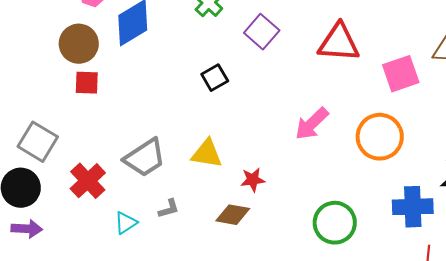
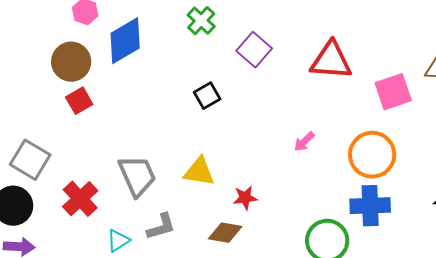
red square: (87, 83) -> (79, 101), turned -32
pink arrow: (312, 124) -> (304, 142), size x0.6
gray trapezoid: (145, 158) -> (137, 176), turned -81
blue cross: (413, 207) -> (370, 206), moved
gray L-shape: (169, 209) -> (161, 227), size x1.4

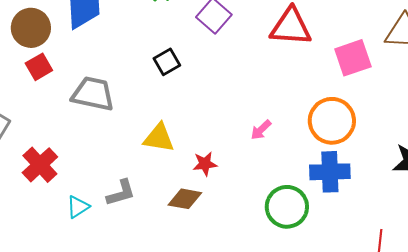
pink arrow: (304, 142) -> (261, 130), moved
gray trapezoid: (137, 176) -> (93, 94), moved, turned -54

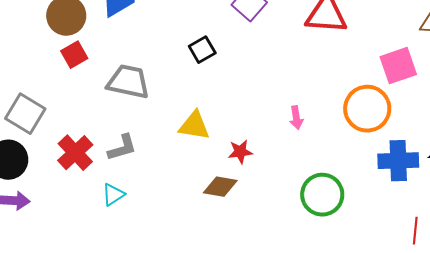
pink square: (353, 58) -> (398, 66), moved
pink arrow: (261, 130) -> (296, 118), turned -55
blue cross: (330, 172) -> (398, 161), moved
gray L-shape: (121, 193) -> (122, 148), moved

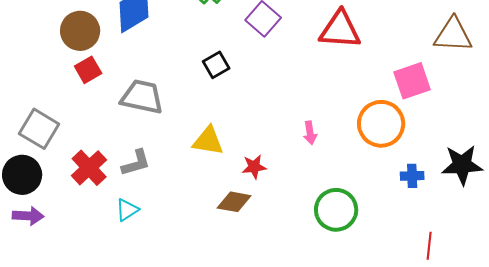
blue cross: (398, 161) -> (412, 176), size x0.6

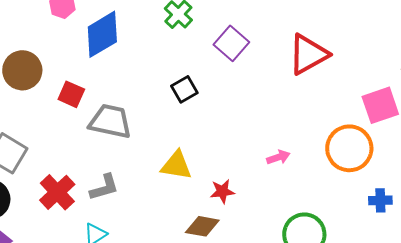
red triangle: (340, 30) -> (308, 54), turned -33
brown circle: (80, 31) -> (22, 70), moved
red square: (88, 70) -> (71, 94), moved, turned -36
pink arrow: (310, 133) -> (278, 157), turned -100

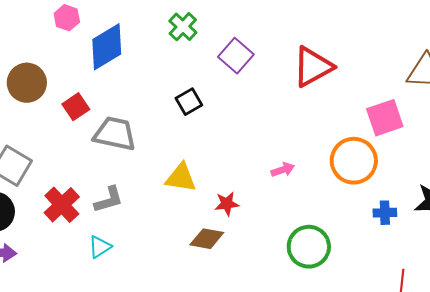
red square: (71, 94) -> (76, 107), turned 32

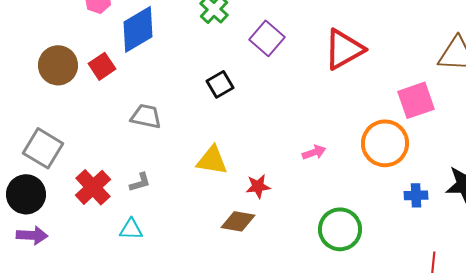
red square: (76, 107) -> (102, 66), moved
gray trapezoid: (115, 134) -> (146, 116), size x0.7
gray L-shape: (109, 200) -> (140, 182), size x0.7
cyan triangle: (100, 247) -> (131, 229), turned 35

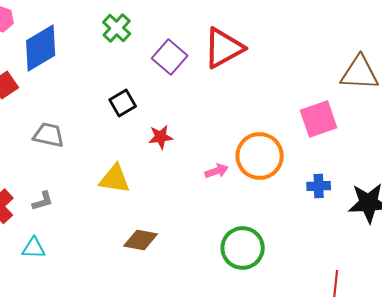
red triangle: (344, 49) -> (224, 48), moved
orange circle: (385, 143) -> (260, 156), moved
red star: (258, 186) -> (161, 137), moved
blue cross: (416, 195) -> (319, 186), moved

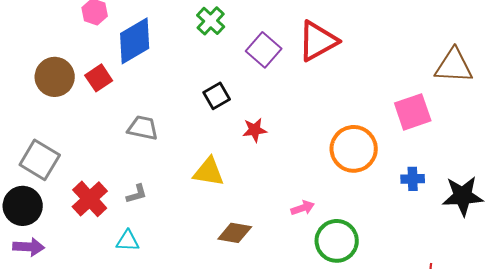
pink arrow: (217, 171) -> (303, 208), moved

